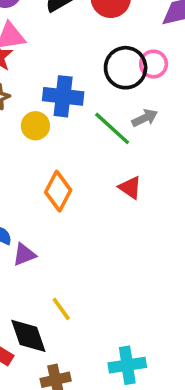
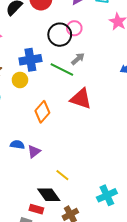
red triangle: (130, 188) -> (81, 99), size x1.6
orange diamond: (58, 191) -> (42, 112), turned 30

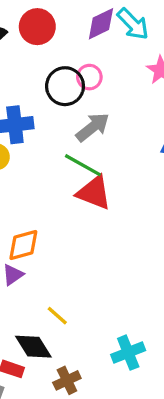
gray arrow: (78, 59) -> (93, 127), size x1.5
green line: (62, 69) -> (83, 165), moved
orange diamond: (42, 112) -> (23, 245), moved, turned 30

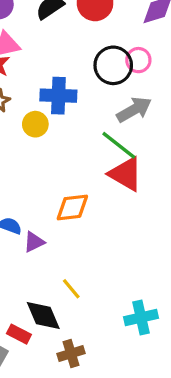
orange diamond: (23, 245) -> (72, 208), moved
cyan cross: (128, 353) -> (141, 317), moved

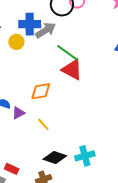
gray arrow: (134, 110) -> (46, 30), moved
yellow line: (71, 289) -> (43, 124), moved
black diamond: (43, 315) -> (55, 157), moved, turned -45

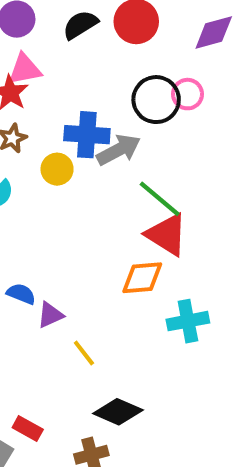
orange diamond: (41, 91) -> (142, 278), moved
yellow line: (43, 124) -> (84, 353), moved
cyan cross: (85, 156) -> (188, 321), moved

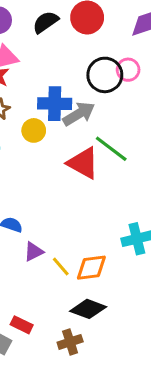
red triangle: (167, 235) -> (83, 163), moved
orange diamond: (142, 278) -> (91, 268), moved
purple triangle: (50, 315) -> (34, 252), moved

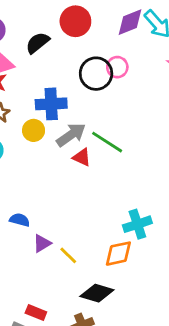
black semicircle: (46, 22) -> (37, 43), moved
gray arrow: (79, 114) -> (71, 135), moved
red triangle: (83, 163) -> (82, 157), size x0.6
orange diamond: (91, 268) -> (118, 254), moved

